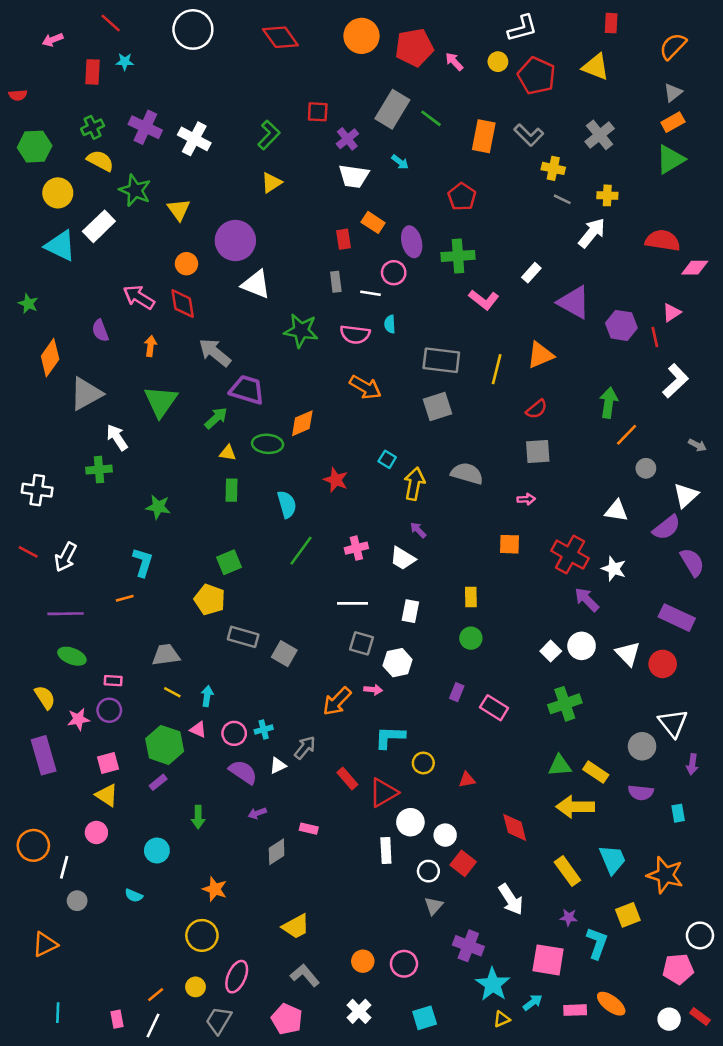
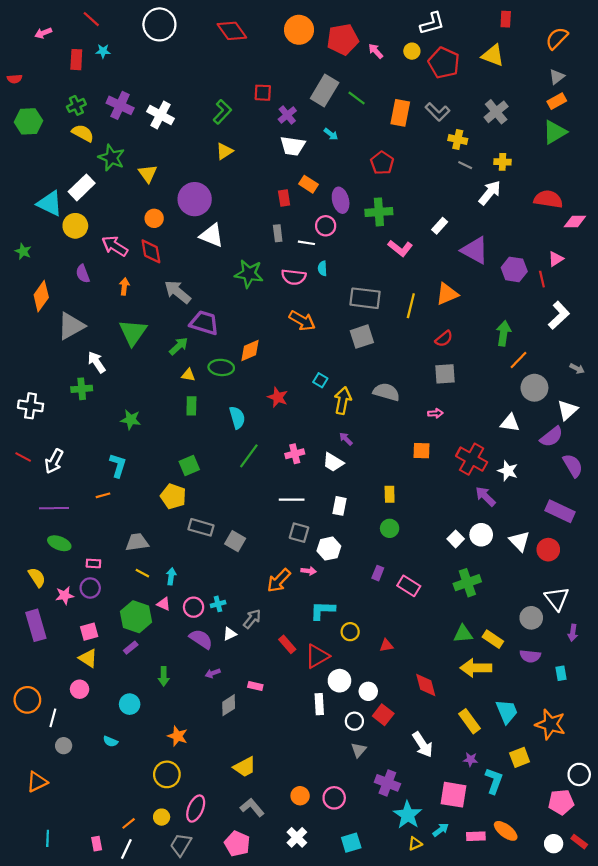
yellow circle: (58, 193) -> (75, 226), moved
gray circle: (646, 468) -> (534, 388), size x1.6

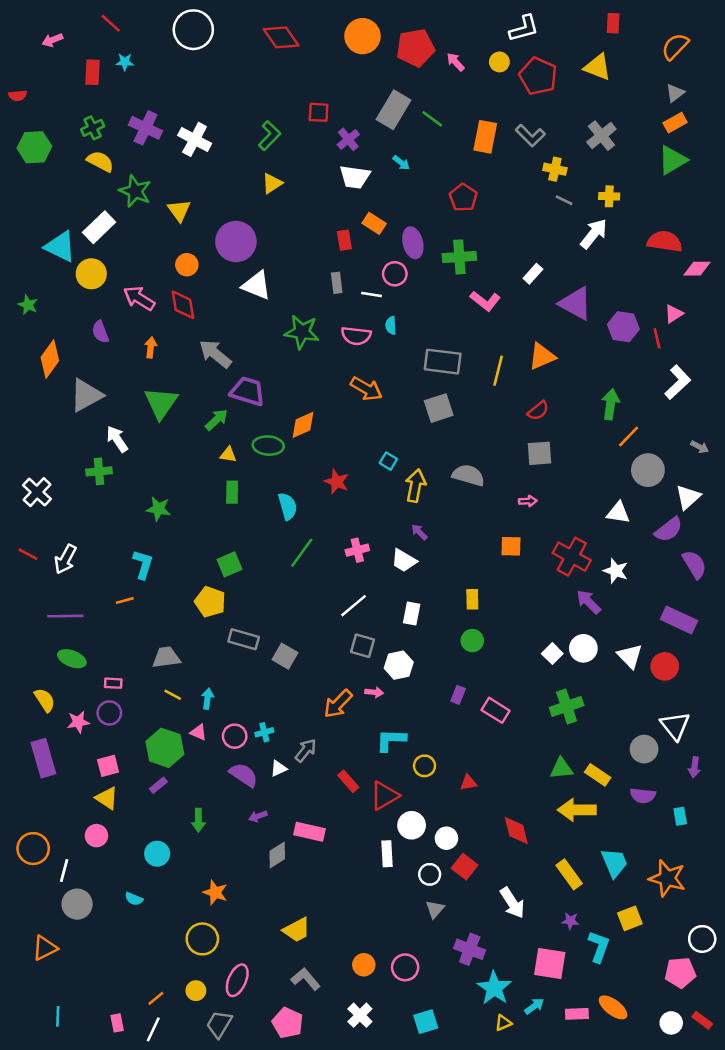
white cross: (31, 406) -> (37, 492), turned 35
white line: (292, 500) -> (353, 606), turned -40
pink rectangle: (255, 686) -> (310, 832), size x1.6
gray circle: (64, 746) -> (77, 904), size x1.5

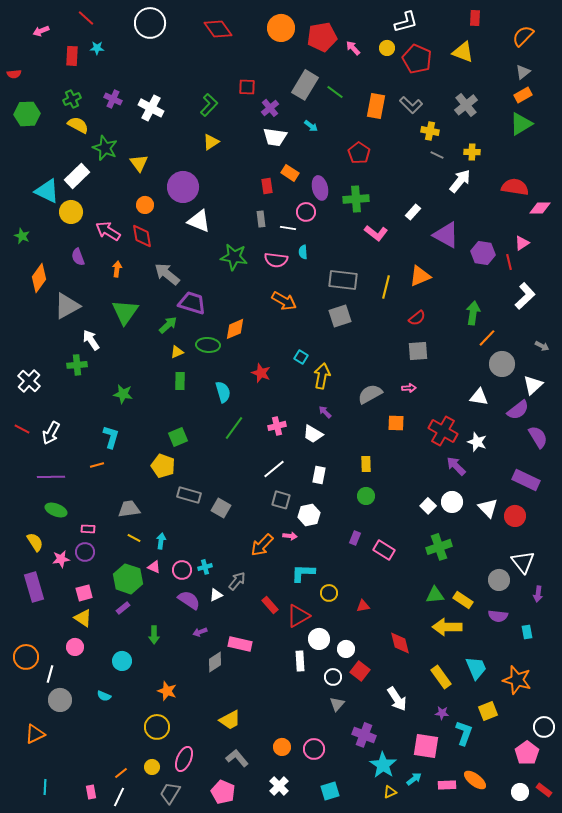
purple cross: (146, 128) -> (113, 99), size x0.7
yellow triangle: (228, 455) -> (177, 352), turned -32
gray semicircle: (468, 475) -> (370, 394), moved, turned -45
pink pentagon: (680, 973) -> (527, 753), turned -30

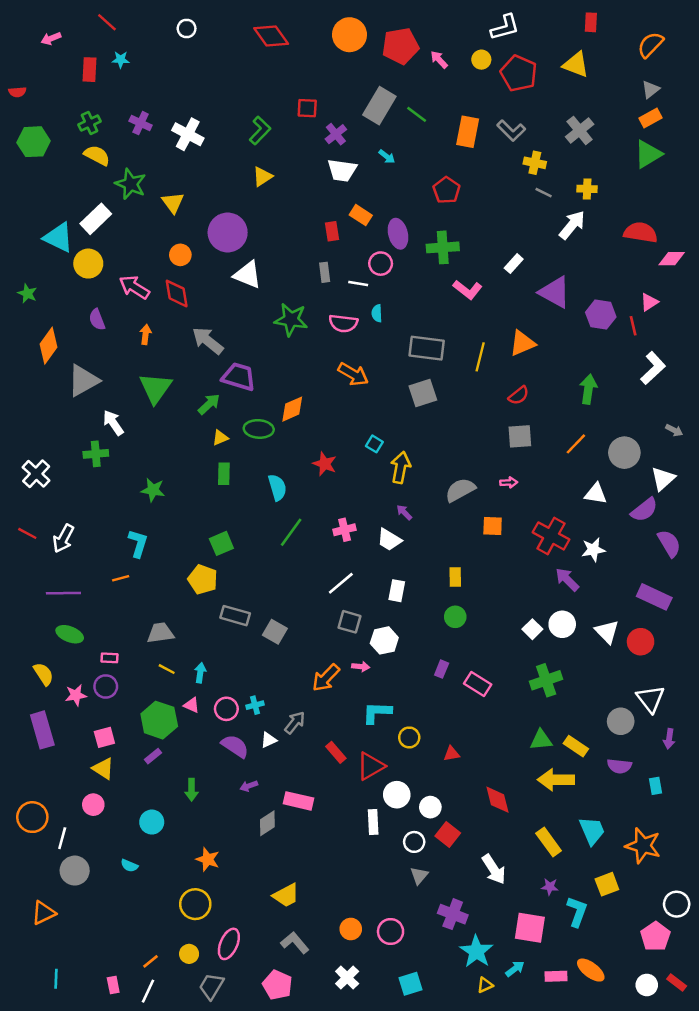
white circle: (150, 23) -> (187, 28), size x0.5
orange line: (487, 338) -> (576, 444), moved
white star: (477, 442) -> (593, 550), turned -30

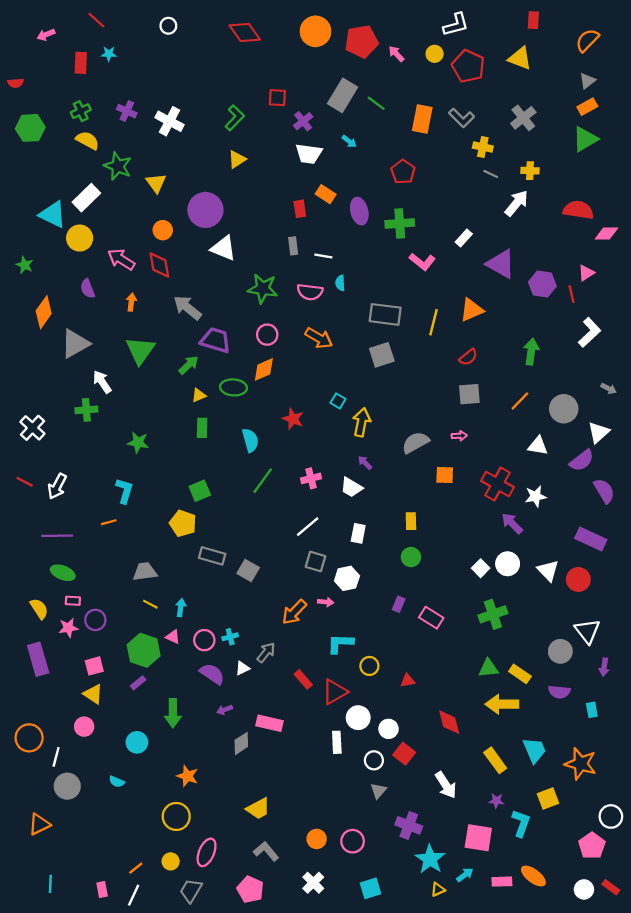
pink circle: (381, 264) -> (267, 335), moved
pink rectangle: (109, 658) -> (73, 601), moved
green arrow: (192, 790) -> (173, 713), size x1.4

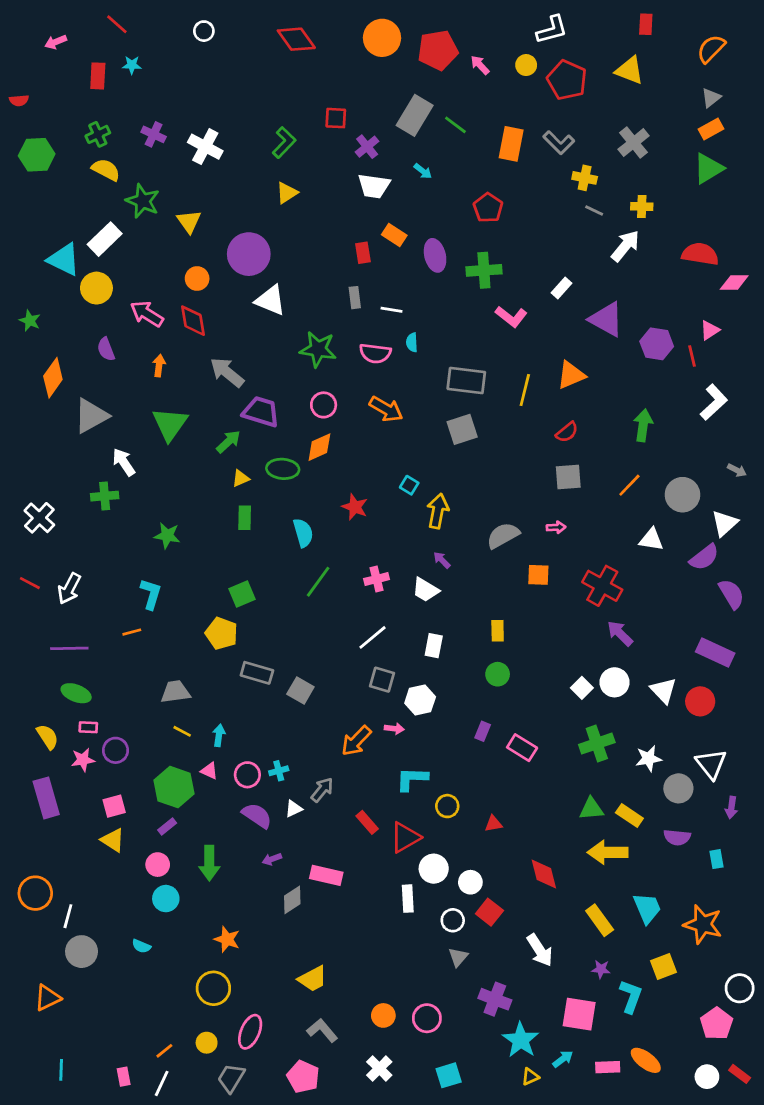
white star: (536, 496) -> (649, 758), moved
pink circle: (84, 727) -> (158, 865), moved

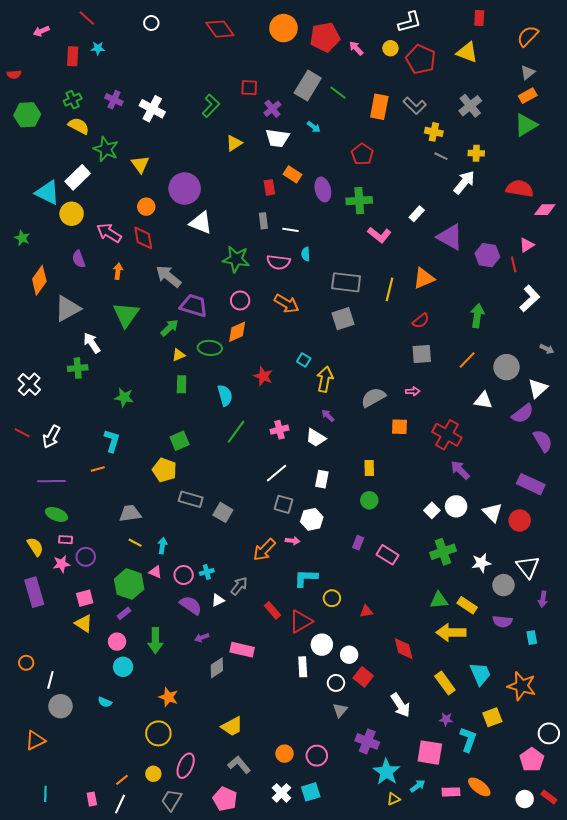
yellow triangle: (287, 193) -> (234, 143), moved
orange circle: (35, 893) -> (26, 663), size x0.6
cyan square: (449, 1075) -> (311, 792), moved

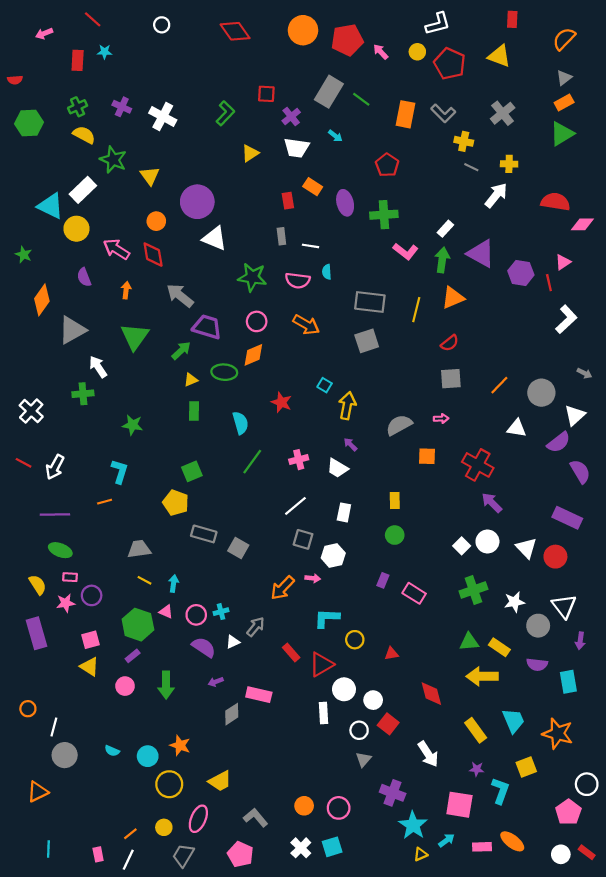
green arrow: (477, 316) -> (442, 260), moved
cyan rectangle: (532, 638) -> (568, 682), size x1.5
cyan circle: (123, 667) -> (148, 756), moved
yellow trapezoid: (232, 726) -> (220, 781), moved

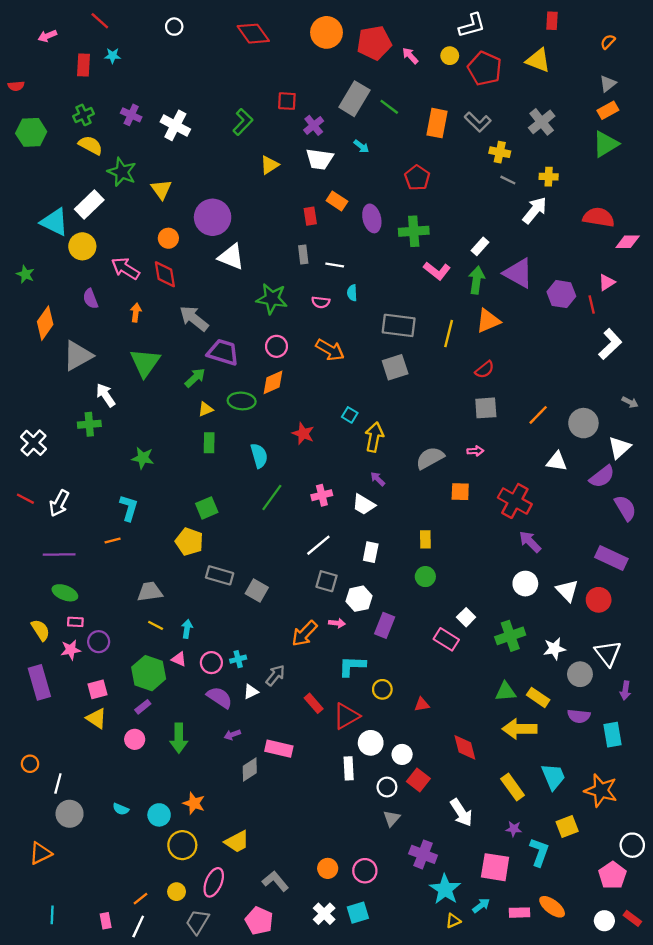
orange semicircle: (564, 39) -> (608, 42), size x0.6
pink semicircle: (298, 280) -> (321, 302), size x0.7
white square: (462, 546) -> (466, 617), moved
purple rectangle: (383, 580) -> (385, 625), moved, size x1.5

